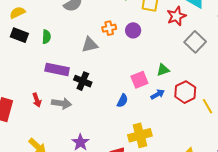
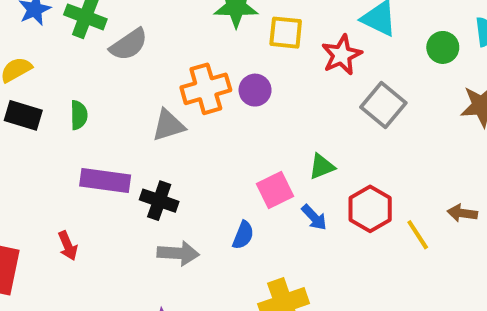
orange cross: (109, 28) -> (206, 89), size x1.6
blue arrow: (158, 94) -> (314, 217), turned 80
gray arrow: (62, 103) -> (178, 253), moved

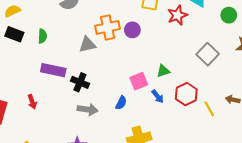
gray square: (383, 105) -> (208, 54), moved

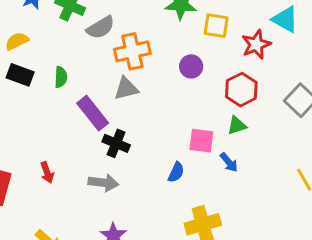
orange cross: (108, 27) -> (132, 51), moved
purple rectangle: (53, 70) -> (93, 113), moved, turned 40
pink square: (139, 81) -> (201, 141), turned 30
red hexagon: (186, 94) -> (241, 90), moved
gray arrow: (88, 110) -> (103, 183), moved

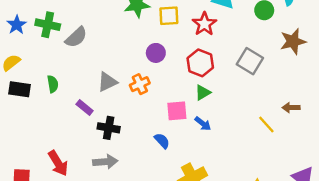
orange cross: (132, 51) -> (140, 84), moved, size x0.7
purple rectangle: (93, 113) -> (85, 107), size x0.6
red arrow: (47, 172) -> (58, 163), size x1.5
blue semicircle: (176, 172) -> (162, 141), turned -56

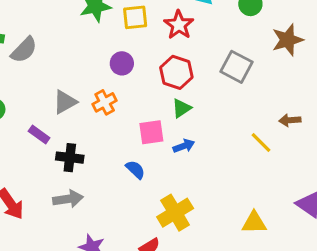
blue arrow: (203, 124) -> (184, 146), turned -56

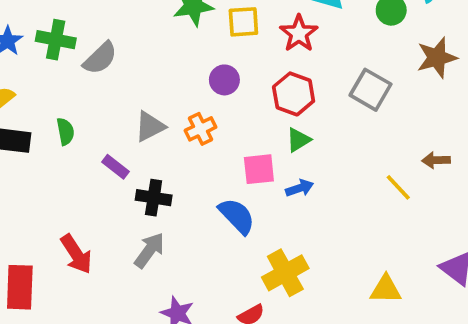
blue semicircle: (135, 170) -> (237, 216), size x1.5
gray arrow: (68, 199) -> (149, 250), turned -48

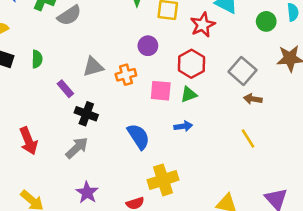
brown arrow: (436, 160) -> (253, 99), moved
pink square: (259, 169) -> (161, 91), moved

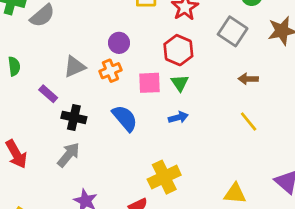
purple circle: (148, 46) -> (119, 43), moved
gray square: (242, 71) -> (233, 31), moved
green triangle: (189, 95) -> (180, 83), turned -36
blue semicircle: (139, 136) -> (125, 118), moved

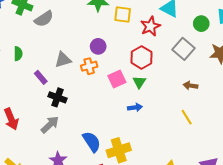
pink square: (149, 83) -> (117, 79), turned -30
blue semicircle: (125, 118) -> (92, 142), moved

